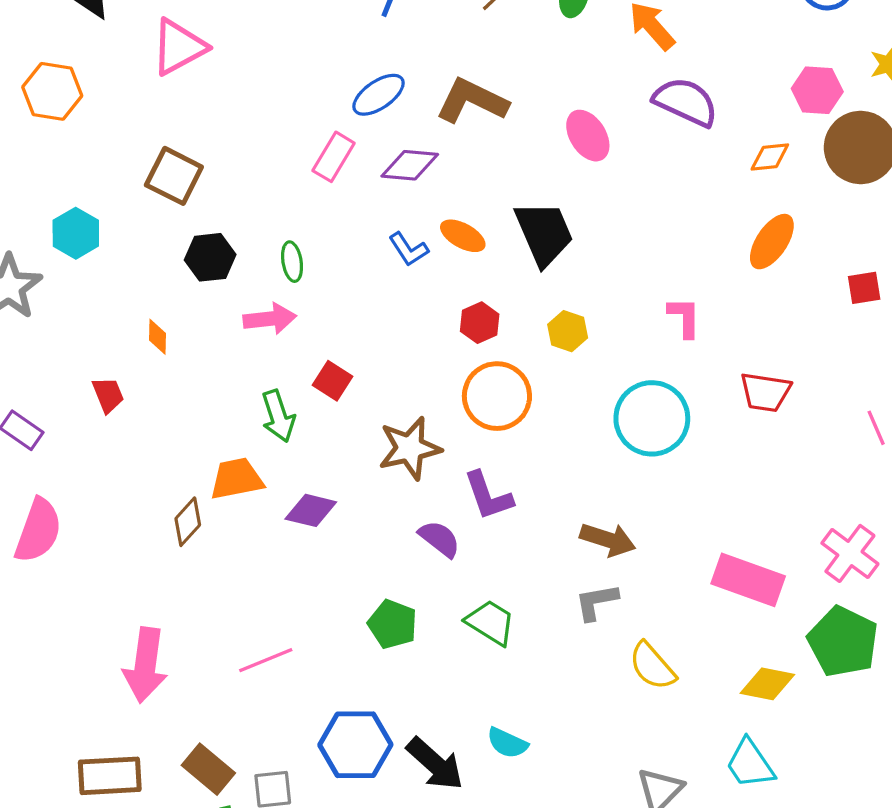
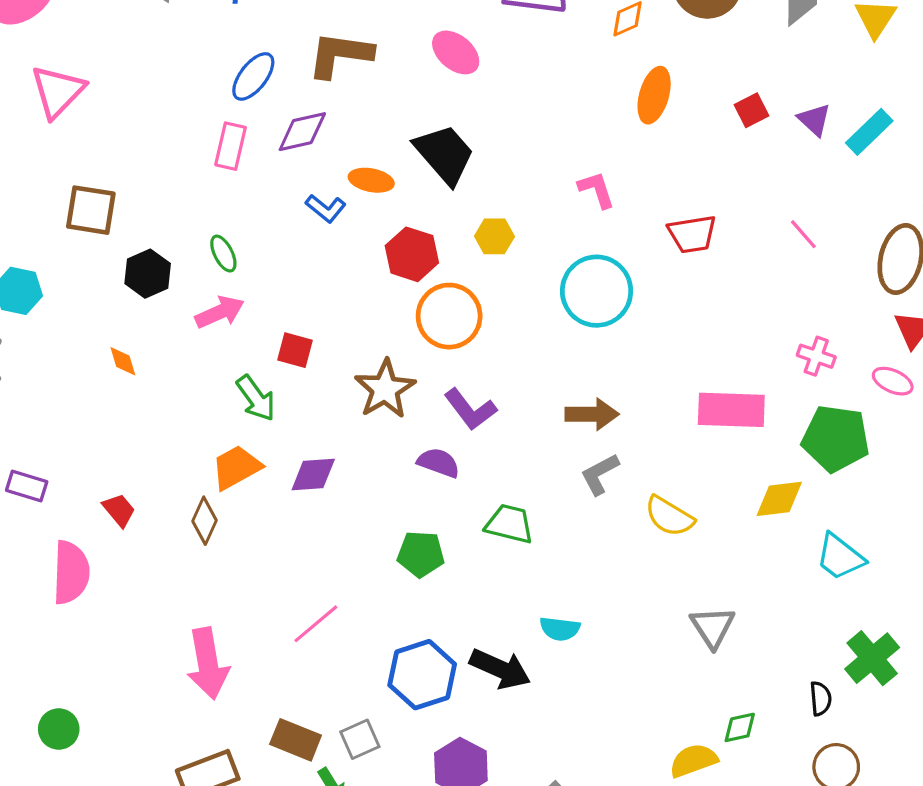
red hexagon: (480, 323) -> (412, 254), size x1.4
red trapezoid: (108, 395) -> (119, 510), moved
pink cross: (850, 553) -> (816, 356), size x0.7
cyan trapezoid: (750, 764) -> (840, 557), moved

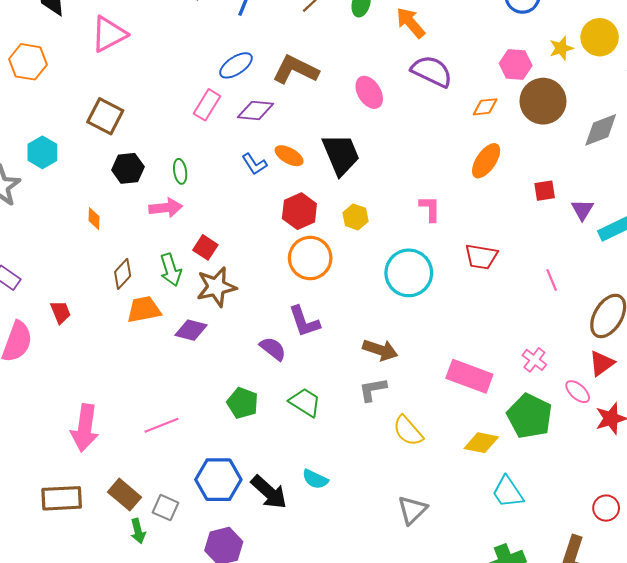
brown star: (385, 389) -> (216, 287), moved
brown diamond: (204, 521) -> (123, 274), moved
gray square: (360, 739) -> (165, 508), turned 30

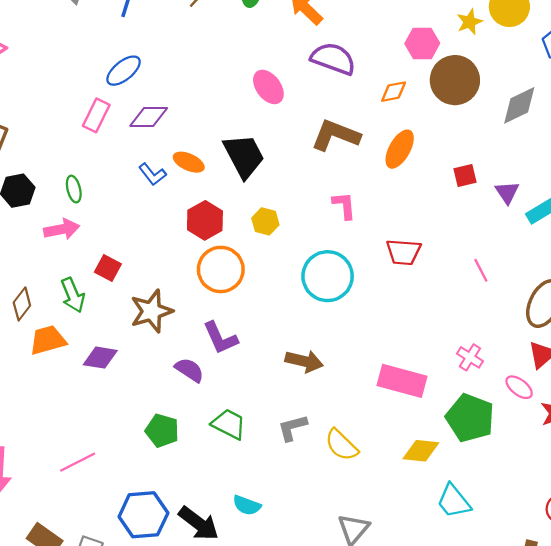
brown L-shape: (295, 70) -> (336, 135), moved
brown star: (216, 287) -> (152, 311), moved
gray L-shape: (373, 390) -> (292, 428), moved

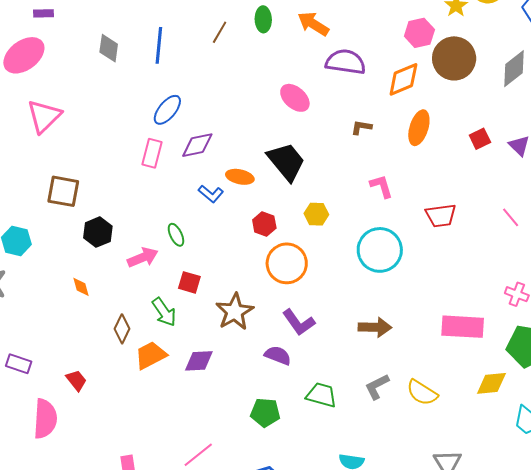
orange diamond: (394, 92) -> (403, 79), size x1.5
brown L-shape: (336, 135) -> (361, 127), size x0.5
green ellipse: (74, 189) -> (176, 235), moved
red hexagon: (205, 220) -> (264, 224), size x0.7

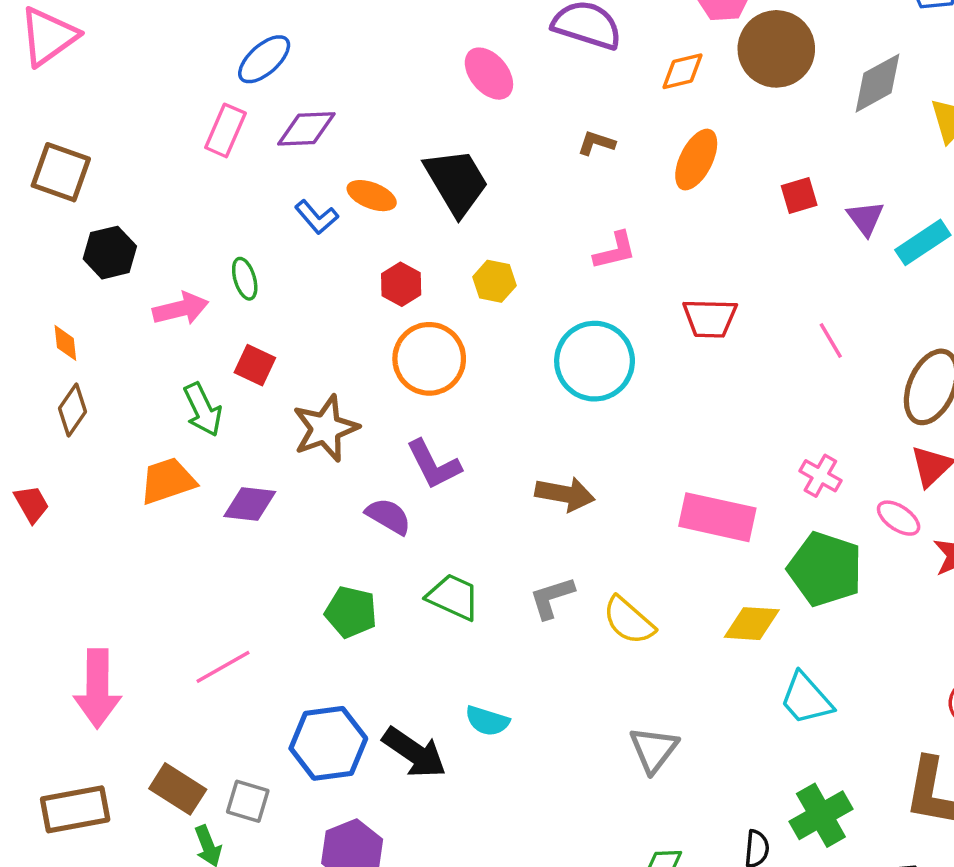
orange diamond: (403, 79) -> (683, 71), size x0.7
pink L-shape: (381, 186) -> (615, 251), turned 84
brown diamond: (122, 329) -> (73, 410), moved

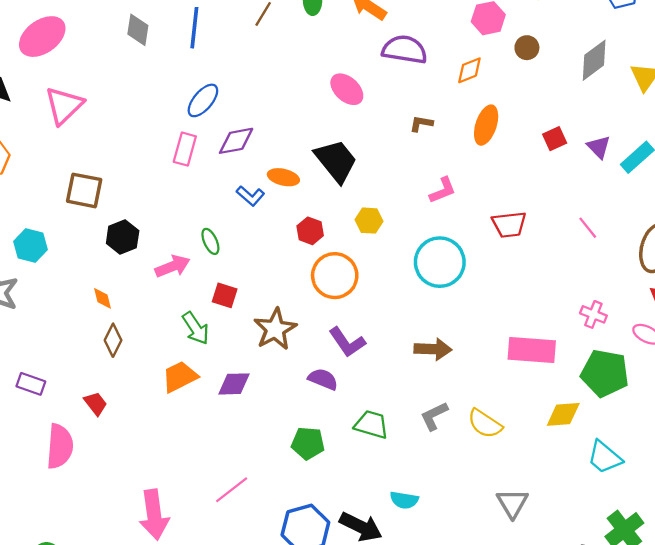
brown circle: (776, 49) -> (527, 48), size x0.5

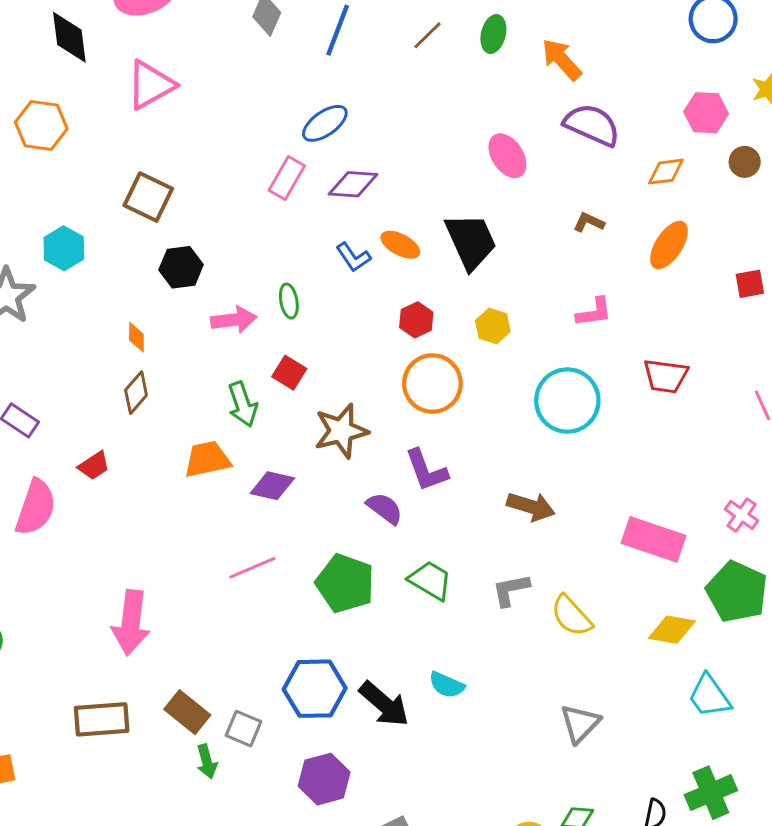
red trapezoid: (96, 404) -> (94, 466), turned 80
green pentagon: (308, 443) -> (345, 583), size x1.4
pink line: (232, 490) -> (252, 568), moved

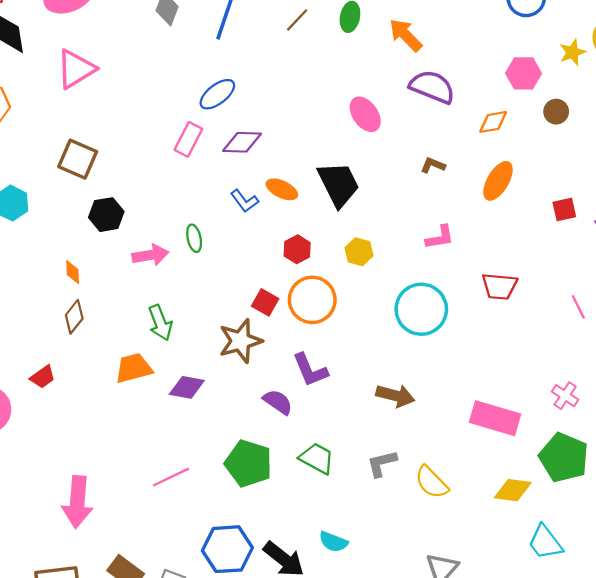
red square: (289, 373) -> (265, 302), moved
pink line: (252, 568) -> (171, 477), moved

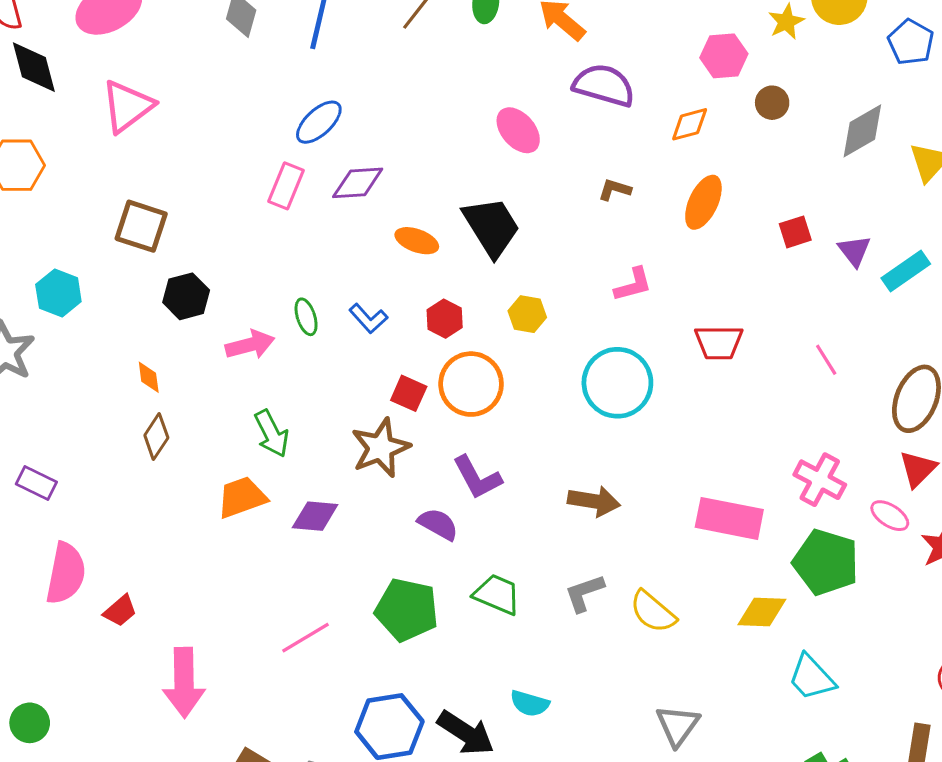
blue L-shape: (244, 201) -> (368, 318), moved
red trapezoid: (43, 377) -> (120, 611), moved
pink cross: (565, 396) -> (820, 480), size x1.4

